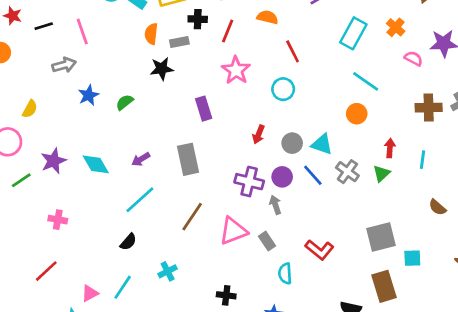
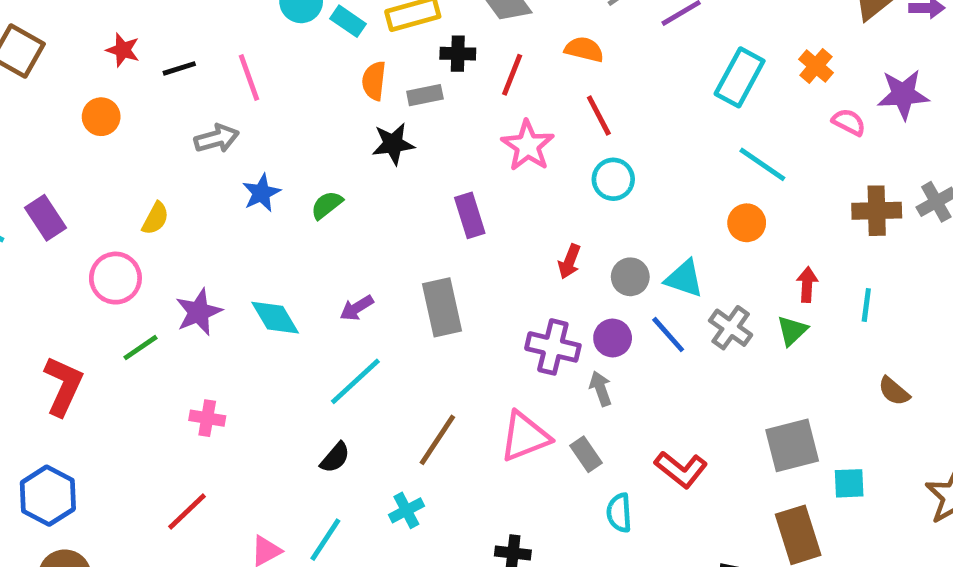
red line: (293, 51) -> (599, 116), moved
brown line: (192, 217) -> (437, 440), moved

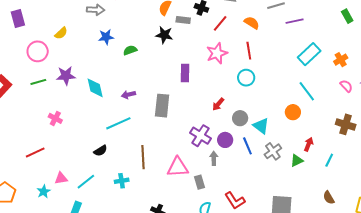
brown line: (437, 440) -> (143, 157), turned -55

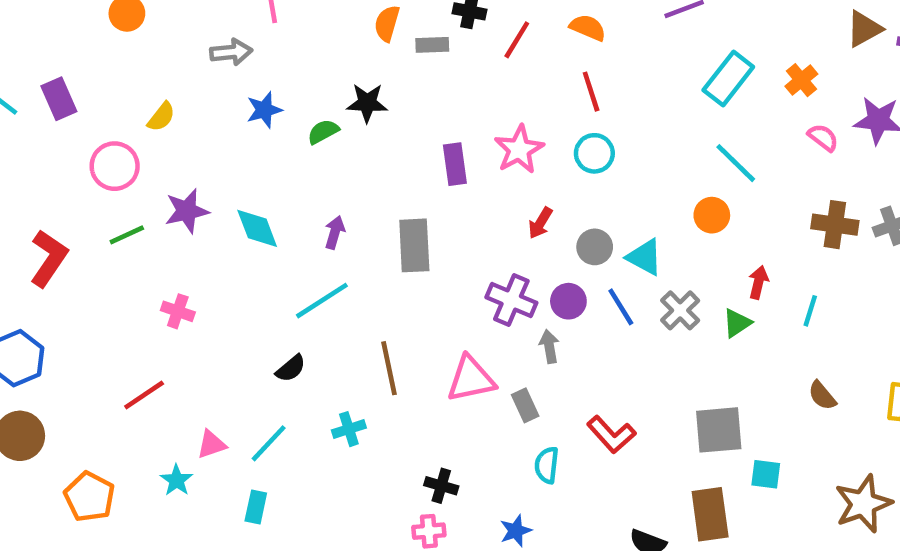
black star: (164, 35) -> (367, 103), moved
pink star: (217, 53) -> (519, 149), moved
purple arrow: (128, 95) -> (335, 232), turned 128

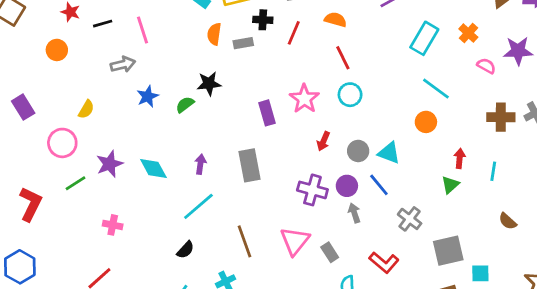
gray cross: (680, 310) -> (410, 219), moved
gray arrow: (549, 346) -> (354, 213), moved
pink triangle: (471, 379) -> (295, 241), turned -32

